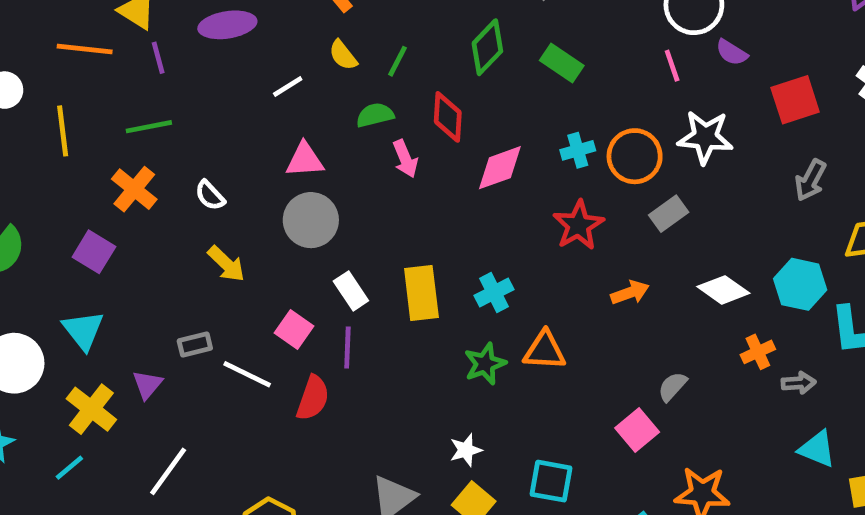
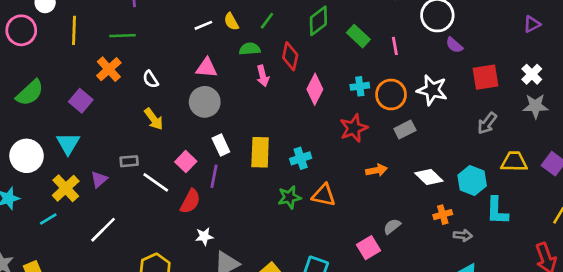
yellow semicircle: (343, 55) -> (231, 22), moved
pink line: (672, 66) -> (395, 46), moved
pink diamond: (500, 168) -> (315, 89), turned -52
white star: (466, 450) -> (204, 236), moved

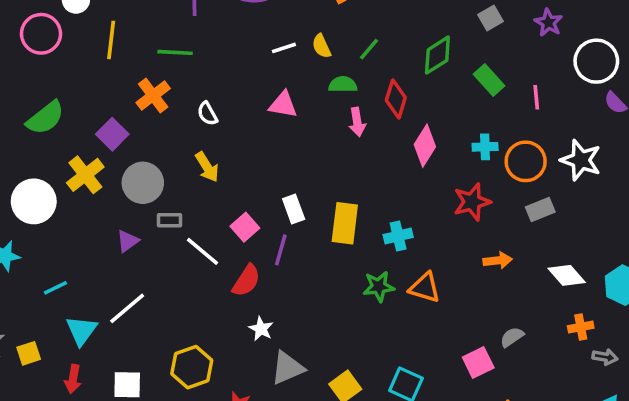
gray circle: (205, 102) -> (143, 183), moved
cyan triangle: (68, 144) -> (81, 330), moved
yellow cross: (66, 188) -> (85, 175), moved
white star: (204, 236) -> (261, 329), turned 30

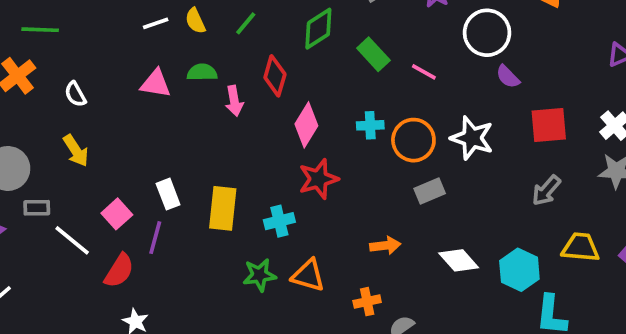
green semicircle: (343, 85) -> (202, 72), moved
pink line: (536, 97) -> (424, 72), turned -55
red star: (472, 202) -> (318, 179), moved
orange cross: (581, 327) -> (367, 302), moved

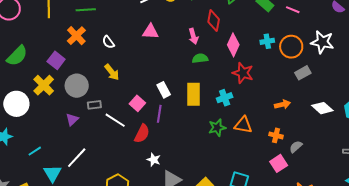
green semicircle: (202, 72) -> (200, 58), moved
red star: (318, 179) -> (243, 73), turned -30
orange cross: (367, 302) -> (276, 135), turned 32

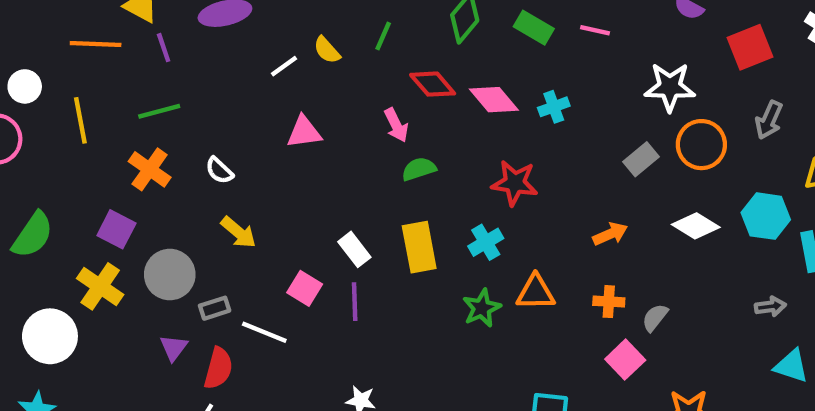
red diamond: (214, 21) -> (433, 84), turned -40
pink diamond: (233, 45) -> (494, 100), moved, turned -55
orange circle: (291, 47) -> (701, 145), moved
red semicircle: (142, 134) -> (218, 368), moved

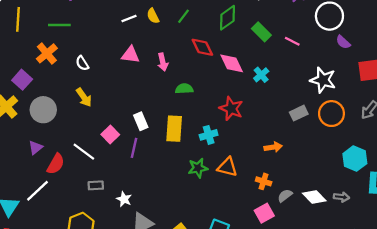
cyan cross: (554, 107) -> (261, 75), turned -35
pink arrow: (396, 125) -> (163, 62), moved
white diamond: (696, 226) -> (314, 197), moved
gray arrow: (770, 307) -> (341, 197), moved
gray rectangle: (215, 308) -> (96, 185), moved

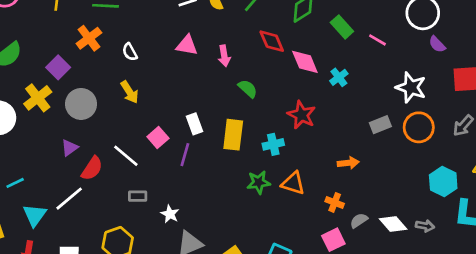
green semicircle: (184, 89) -> (248, 89), turned 42

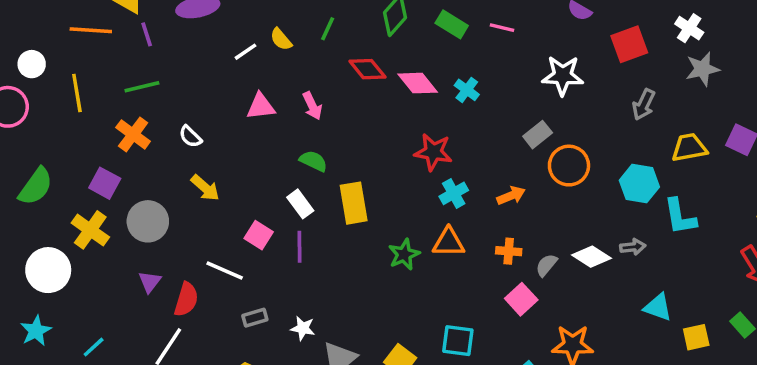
green semicircle: (248, 89) -> (313, 161), moved
orange circle: (419, 127) -> (569, 166), moved
cyan cross: (273, 144) -> (454, 193), moved

